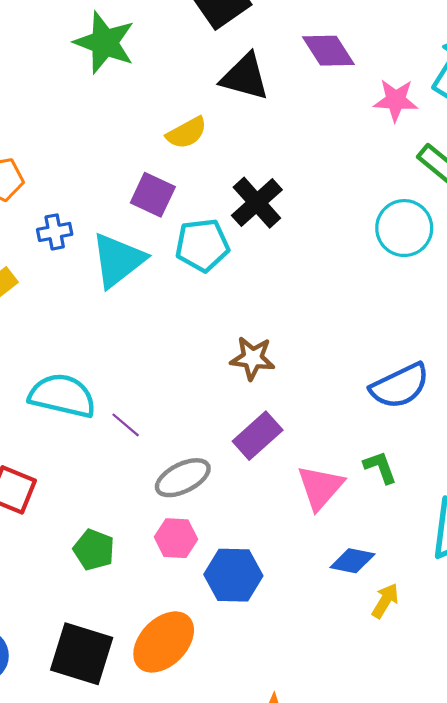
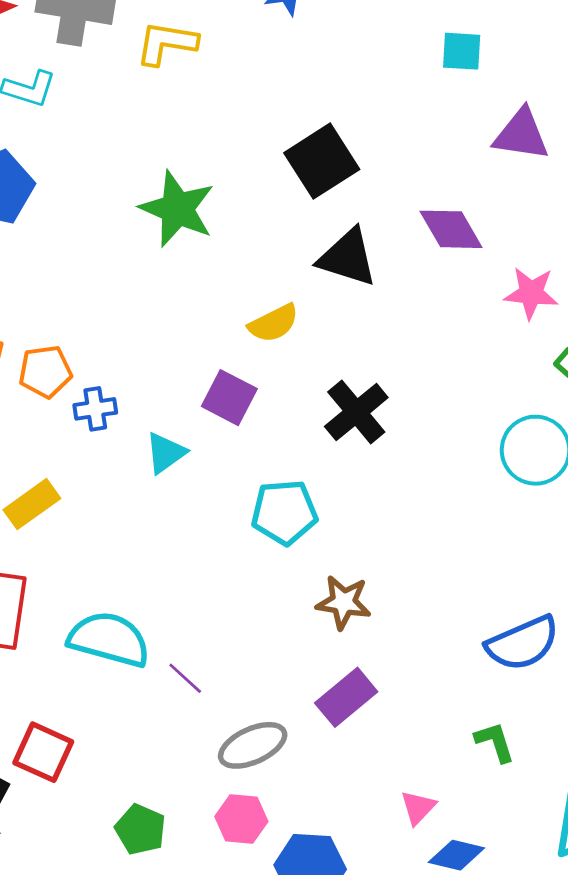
blue cross: (55, 232) -> (95, 409), moved
cyan pentagon: (202, 245) -> (284, 512), moved
cyan triangle: (118, 260) -> (166, 453), moved, size x0.6
pink triangle: (320, 487) -> (418, 807), moved, size x0.6

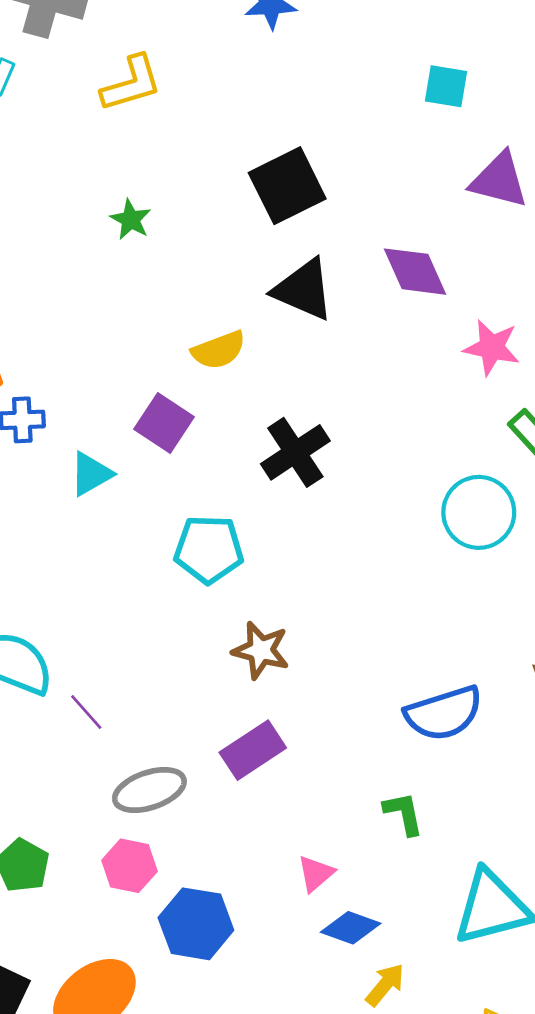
yellow L-shape: (166, 43) -> (131, 83), moved, turned 148
green star: (177, 209) -> (131, 220), size x0.5

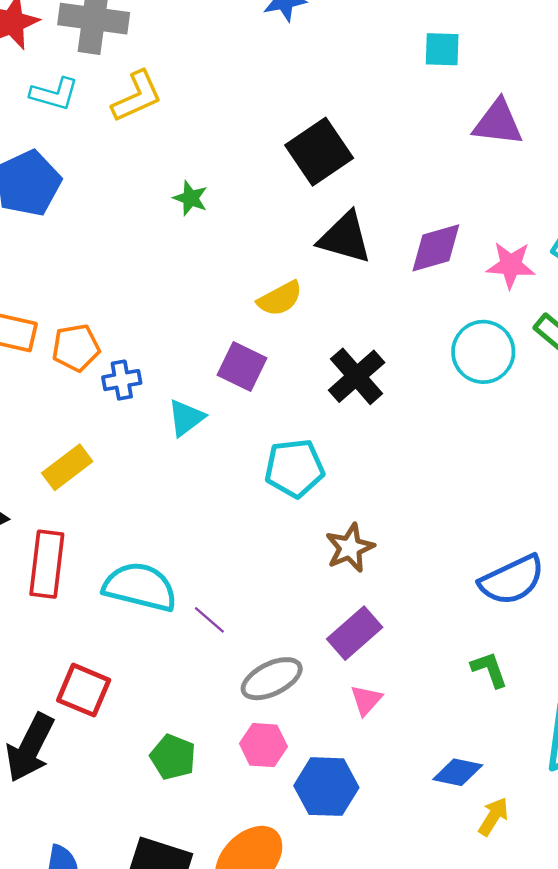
yellow L-shape: (131, 83) -> (137, 96), moved
purple diamond: (415, 272) -> (436, 248), moved, turned -74
cyan circle: (479, 512) -> (483, 352), moved
brown star: (261, 650) -> (350, 548), turned -30
pink triangle: (316, 874) -> (366, 700), moved

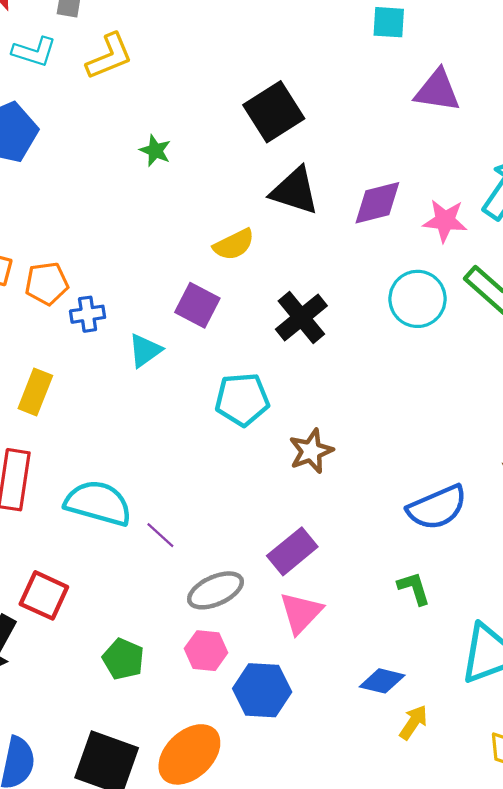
yellow rectangle: (67, 467) -> (35, 392), turned -33
brown star: (350, 548) -> (311, 451), moved
pink triangle: (366, 700) -> (301, 613), size x1.5

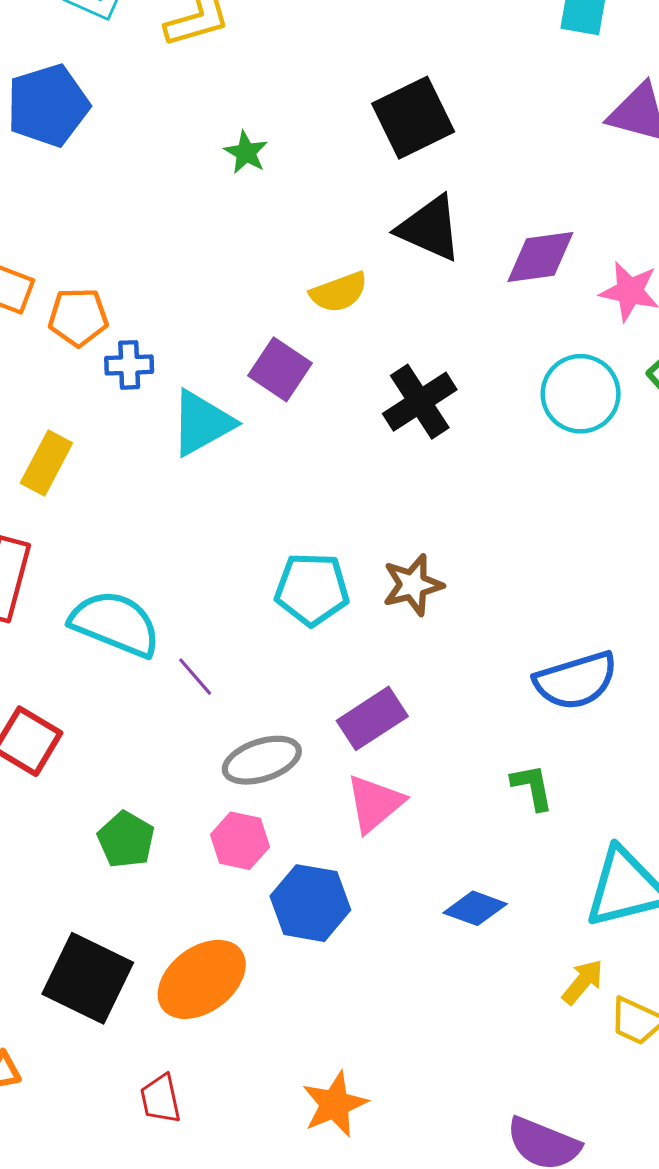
cyan triangle: (145, 350) -> (202, 423), size x1.4
cyan pentagon: (242, 399) -> (312, 589), moved
yellow arrow: (413, 722) -> (583, 982), moved

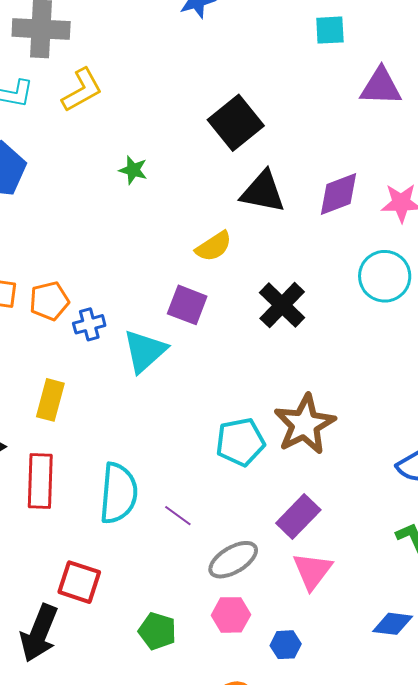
brown star: (413, 585) -> (305, 424), size x1.5
cyan semicircle: (115, 624) -> (118, 493), turned 86
blue hexagon: (310, 903) -> (286, 645), size x0.6

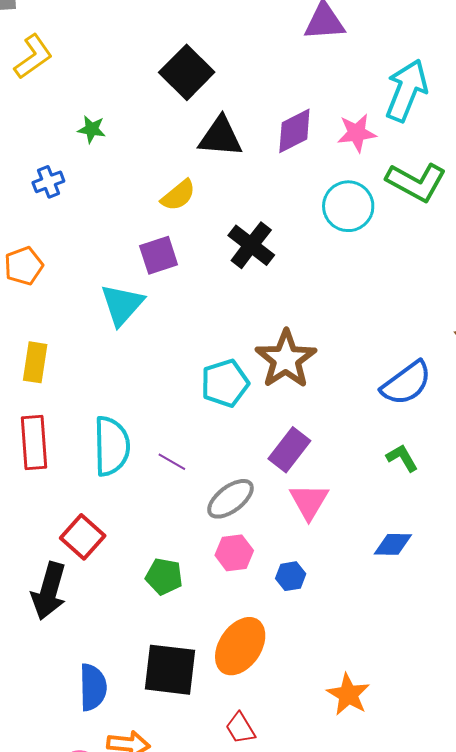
purple square: (187, 305) -> (159, 255), turned -33
blue cross: (89, 324) -> (48, 182), moved
red square: (79, 582) -> (83, 537), turned 30

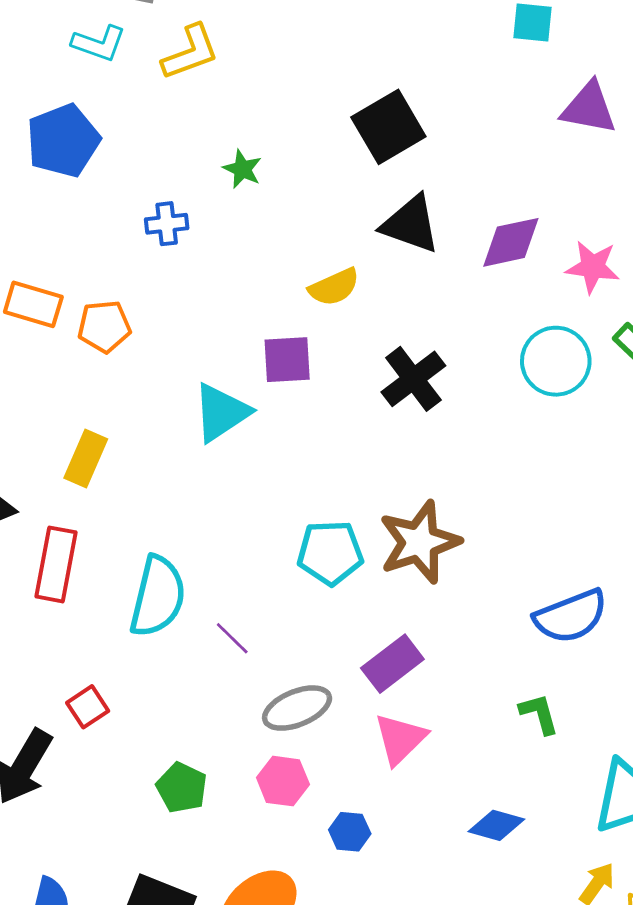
red square: (83, 537) -> (88, 707), size x0.7

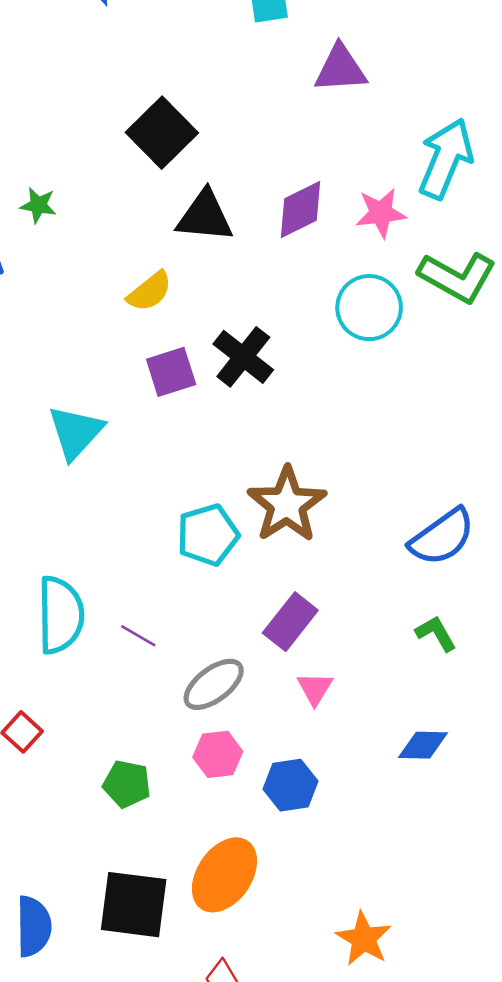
purple square: (287, 360) -> (171, 372), moved
pink triangle: (400, 739) -> (315, 688), size x0.7
blue hexagon: (350, 832) -> (290, 785), size x1.4

